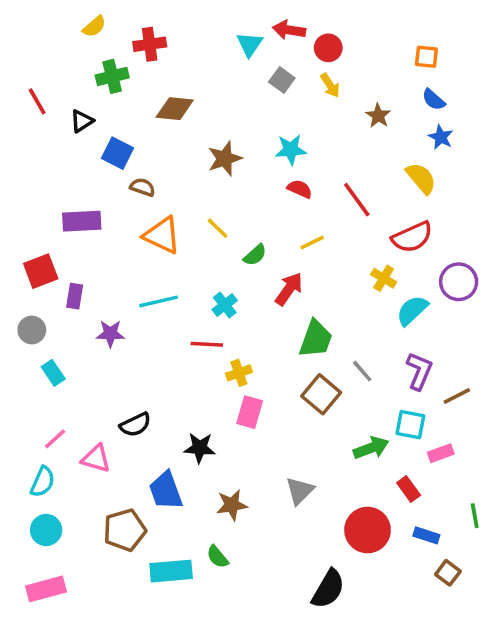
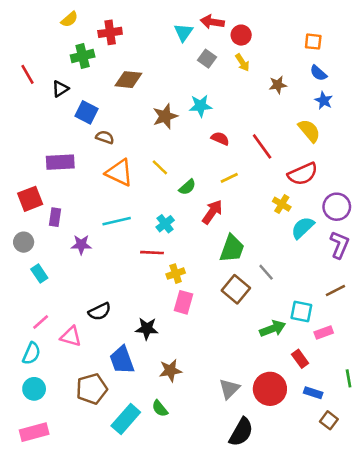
brown star: (378, 116) -> (278, 85), turned 30
cyan star: (291, 150) -> (200, 106), moved
purple L-shape: (419, 371) -> (339, 245), moved
gray triangle: (300, 491) -> (229, 389), moved
cyan rectangle: (171, 571) -> (126, 419), turned -44

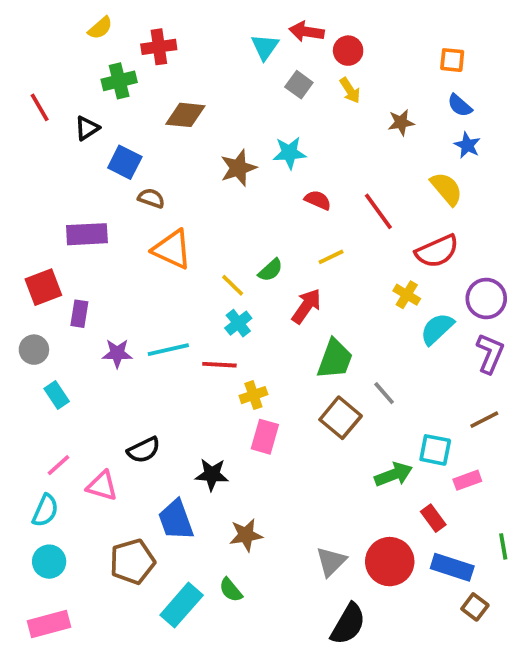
yellow line: (160, 167) -> (233, 285), moved
cyan line: (117, 221) -> (168, 350), moved
blue rectangle: (313, 393) -> (452, 567), size x1.5

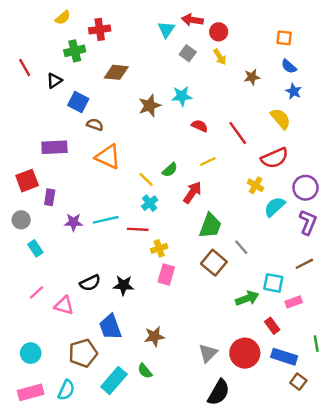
black star: (212, 475) -> (123, 285), moved
cyan semicircle: (45, 510) -> (66, 390), moved

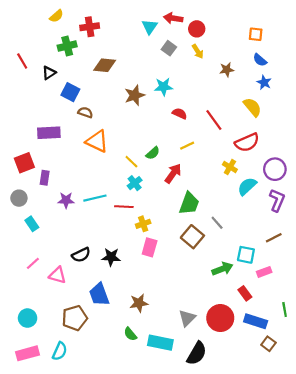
cyan rectangle: (114, 380) -> (160, 343), moved, turned 60

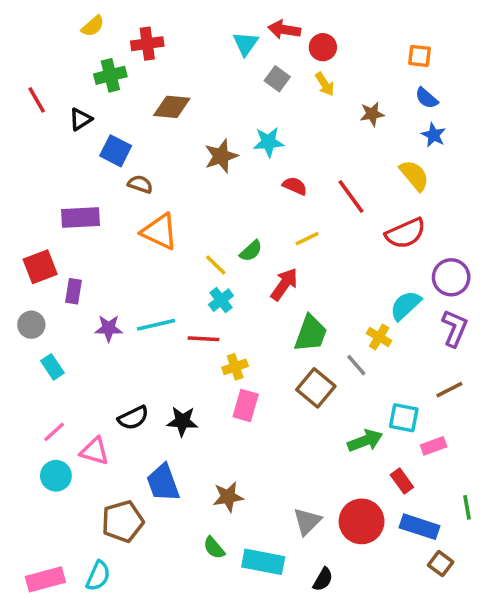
yellow cross: (230, 167) -> (379, 337), moved
cyan circle: (28, 318) -> (56, 476), moved
black semicircle: (197, 353) -> (323, 579), size x0.6

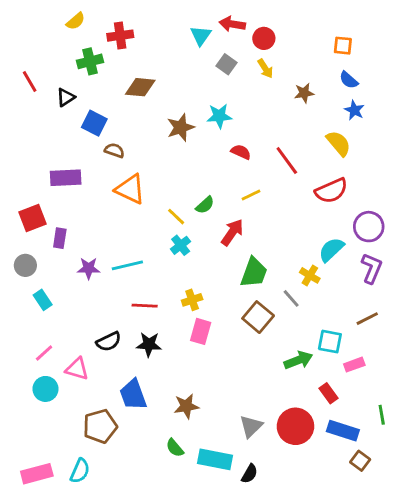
red line: (203, 339) -> (145, 306), moved
black semicircle: (323, 579) -> (249, 474), moved

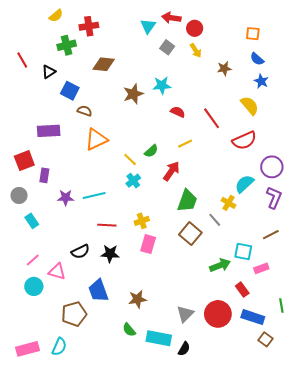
orange triangle: (130, 189) -> (96, 139), turned -50

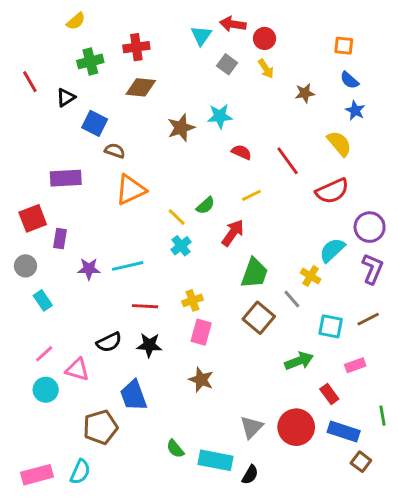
red cross: (89, 26) -> (136, 47), moved
cyan square: (243, 252) -> (331, 326), moved
brown star: (137, 299) -> (201, 380), moved, turned 30

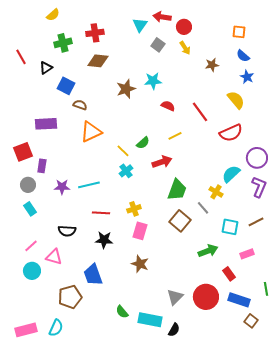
red arrow: (233, 233) -> (162, 162), turned 36
gray circle: (26, 266) -> (28, 185), moved
black semicircle: (109, 342) -> (67, 231), moved, turned 30

